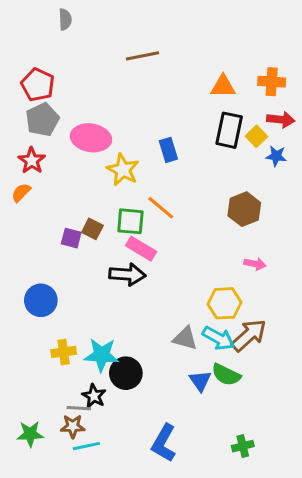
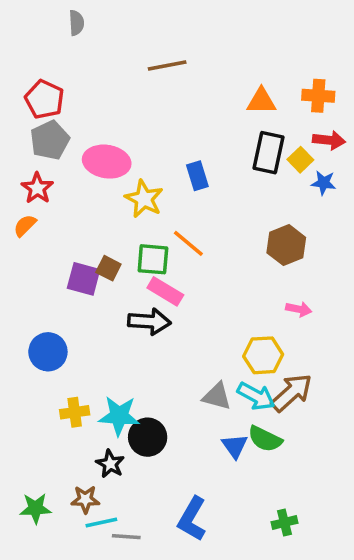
purple square: (71, 238) -> (84, 279), size x1.4
gray line: (79, 408) -> (126, 537), moved

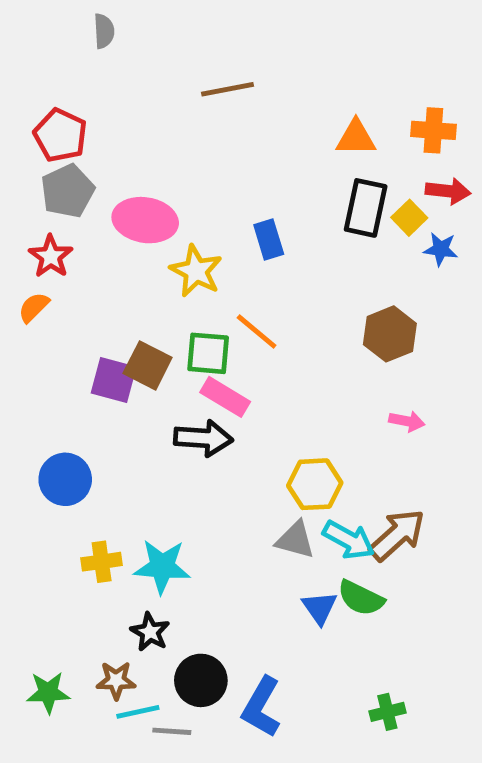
brown square: (108, 268) -> (148, 365), size x1.4
yellow hexagon: (263, 355) -> (315, 484), moved
black circle: (148, 437) -> (201, 680), moved

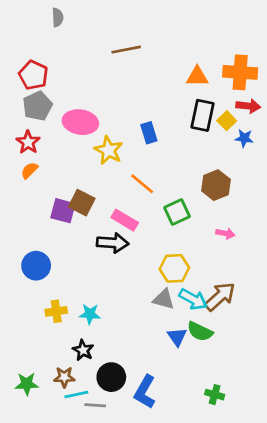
orange cross: (433, 130) -> (240, 72), size x1.4
orange semicircle: (34, 307) -> (29, 170), moved
green square: (208, 353) -> (177, 212), moved, turned -30
cyan star: (162, 567) -> (90, 314), size x0.7
green cross: (387, 712) -> (215, 395), turned 30

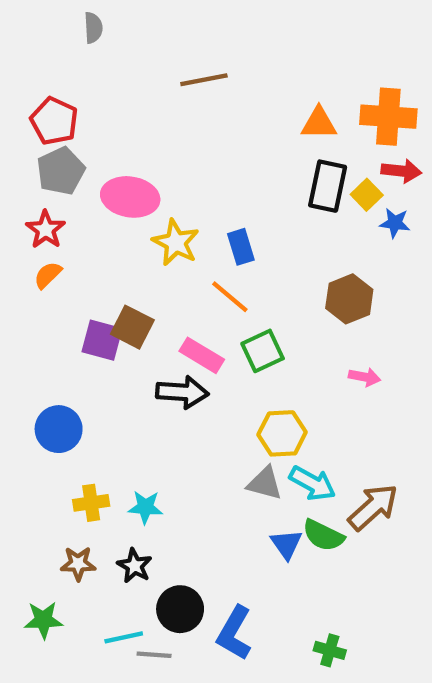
blue rectangle: (149, 133) -> (241, 247), moved
green square: (177, 212) -> (263, 351), moved
brown arrow: (220, 297) -> (373, 507), moved
brown star: (64, 377) -> (78, 564), moved
green cross: (215, 395) -> (330, 650), moved

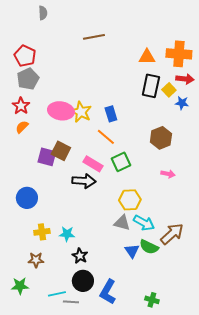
pink ellipse: (130, 197) -> (61, 111), moved
black star: (135, 566) -> (80, 256), moved

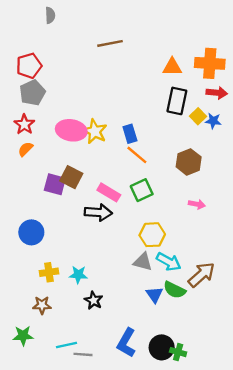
red pentagon: (25, 56) -> (29, 66), turned 30
yellow square: (169, 90) -> (198, 116), moved
orange line: (106, 137) -> (137, 155), moved
black circle: (83, 281) -> (162, 347), moved

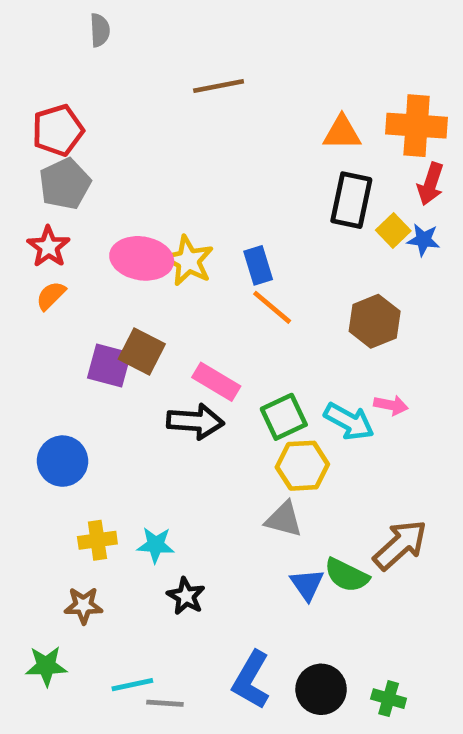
red arrow: (217, 93) -> (431, 184), turned 102
green square: (142, 190) -> (284, 417), moved
cyan arrow: (169, 262) -> (349, 421), moved
green cross: (178, 352) -> (389, 699), moved

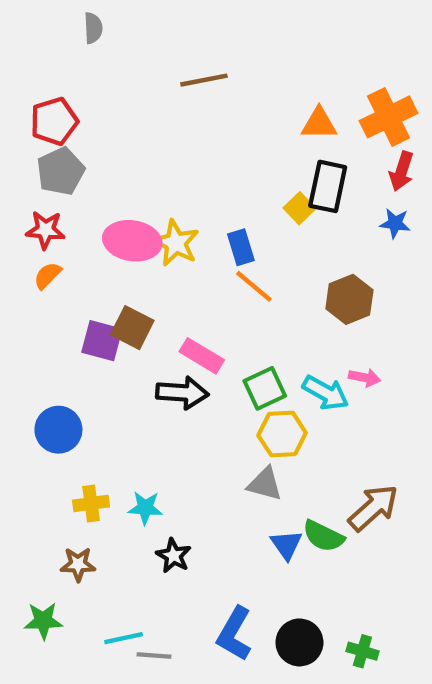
orange cross: (417, 126) -> (388, 117), turned -30
yellow square: (393, 230) -> (299, 208), moved
red star: (49, 247) -> (45, 230), turned -30

